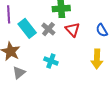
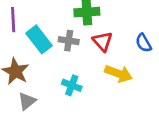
gray cross: (48, 29) -> (69, 41), turned -32
yellow arrow: (97, 59) -> (118, 74), moved, turned -72

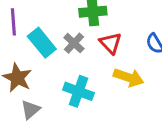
gray cross: (69, 41) -> (74, 43), turned 36
cyan cross: (72, 85) -> (79, 91), size x1.4

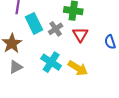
yellow arrow: (129, 77) -> (78, 68), moved

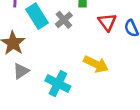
red triangle: (80, 35) -> (107, 22), moved
cyan cross: (51, 62) -> (58, 84), moved

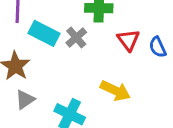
cyan rectangle: (37, 16) -> (44, 33), turned -30

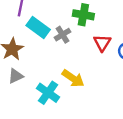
yellow arrow: (115, 91) -> (73, 78), moved

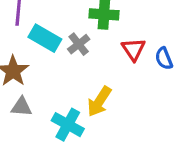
gray triangle: (16, 76) -> (21, 107), turned 35
yellow arrow: (73, 78) -> (99, 101), turned 95

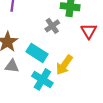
cyan rectangle: (45, 38) -> (37, 53), moved

